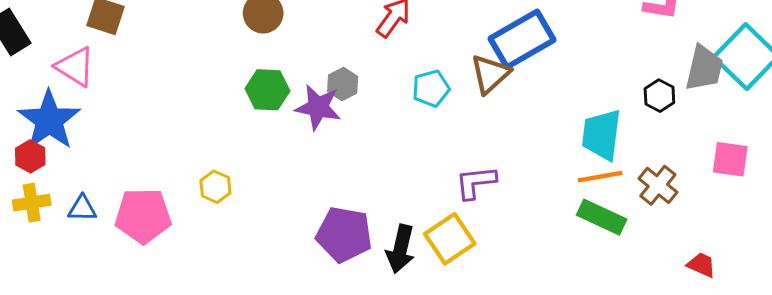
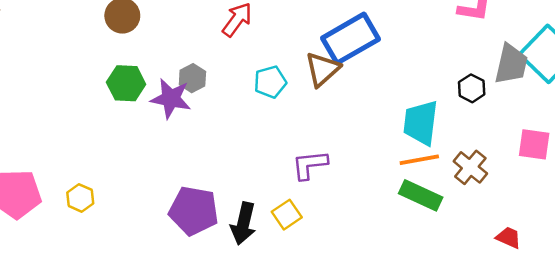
yellow hexagon: (215, 187) -> (80, 198), moved
yellow square: (450, 239) -> (287, 215), size x0.7

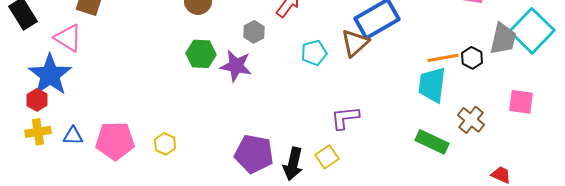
gray hexagon: (192, 78) -> (254, 32), moved
orange line: (419, 160) -> (443, 58), moved

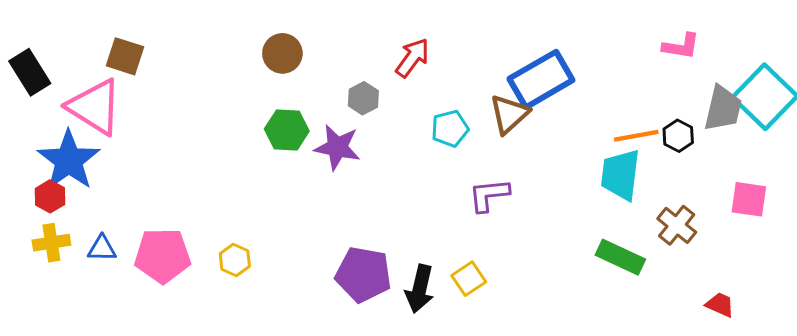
pink triangle: (68, 38) -> (95, 107), size x1.4
purple L-shape: (345, 118) -> (489, 195), moved

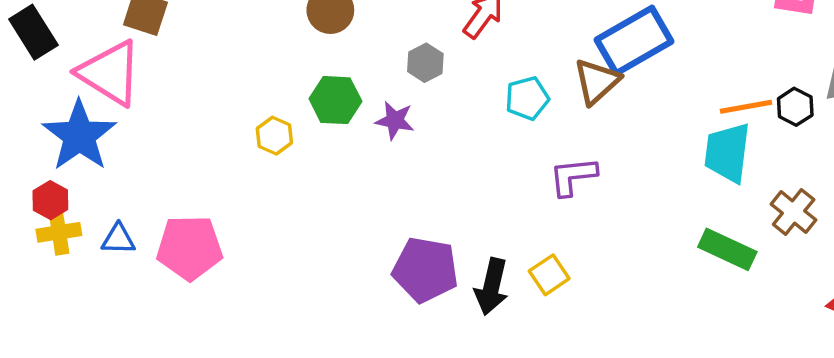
purple star: (337, 147) -> (395, 120), size x0.7
red hexagon: (50, 196) -> (50, 200), moved
yellow hexagon: (235, 260) -> (274, 136), moved

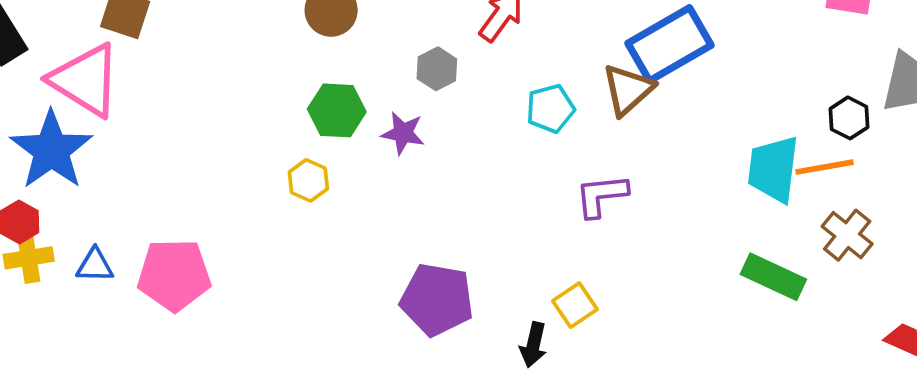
orange line: (746, 107) -> (824, 167), moved
yellow hexagon: (274, 136) -> (308, 180), moved
black arrow: (492, 287) -> (533, 345), moved, size x0.7

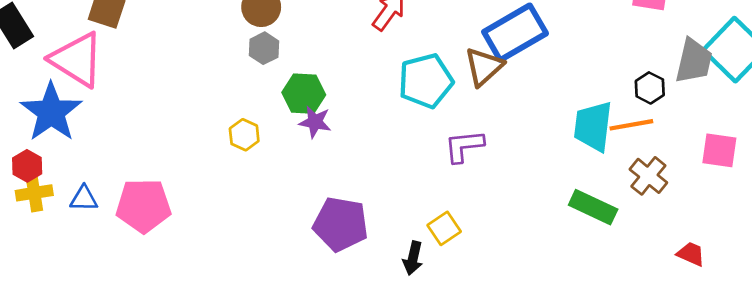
gray hexagon: (437, 69) -> (264, 48), moved
cyan pentagon: (550, 109) -> (426, 81), size x1.5
green hexagon: (337, 110) -> (304, 94), moved
purple star: (403, 133) -> (315, 122), moved

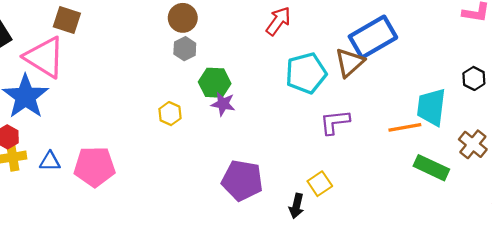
orange line: (631, 125) -> (405, 127), moved

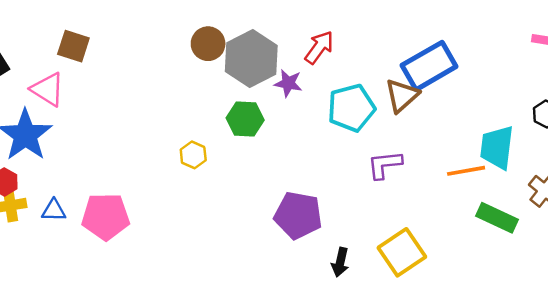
gray hexagon: (185, 49) -> (251, 58), moved, size x2.0
pink triangle: (45, 57) -> (48, 89), size x0.7
purple star: (223, 104) -> (288, 83), moved
purple pentagon: (242, 180) -> (298, 215), moved
yellow square: (320, 184) -> (402, 252), moved, size x1.6

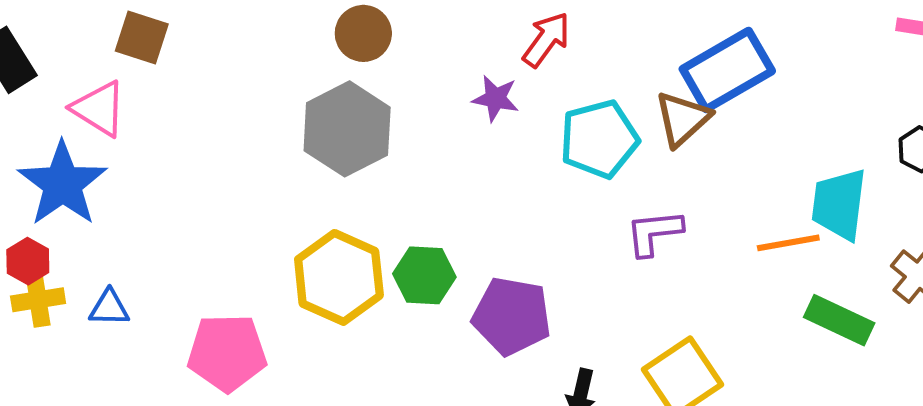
gray hexagon: (251, 58) -> (347, 129), moved
green hexagon: (245, 119) -> (424, 275), moved
yellow hexagon: (193, 155) -> (339, 277), moved, size x2.0
pink pentagon: (106, 217) -> (227, 353), moved

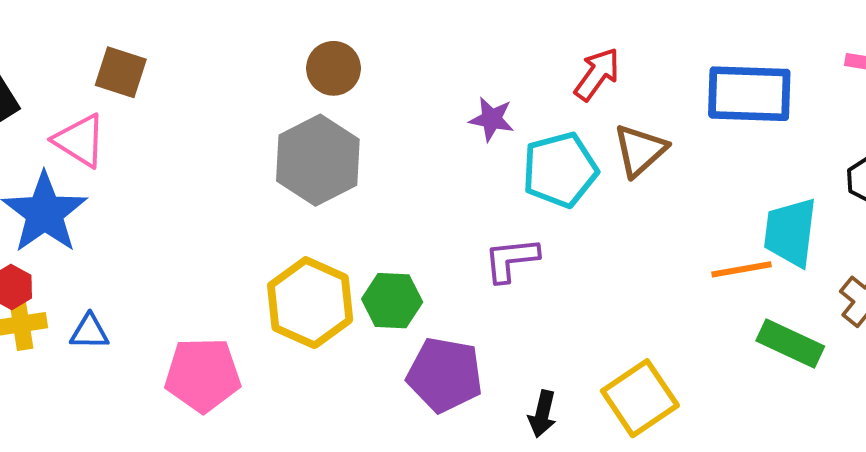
red arrow: (546, 40) -> (597, 74), moved
blue rectangle: (727, 70) -> (749, 94), moved, turned 32
purple star: (495, 98) -> (492, 119), moved
purple L-shape: (654, 233) -> (511, 260), moved
purple pentagon: (512, 316) -> (445, 375), moved

